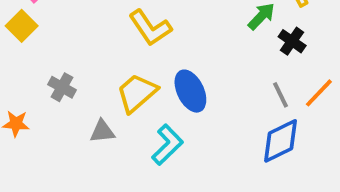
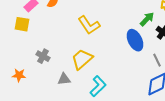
yellow square: (22, 26) -> (22, 24), turned -35
blue ellipse: (190, 91) -> (135, 40), moved

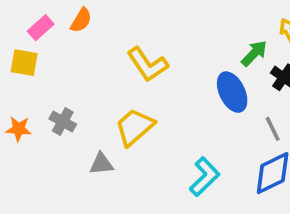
orange star: (19, 75) -> (19, 129), moved
cyan L-shape: (98, 86) -> (204, 177), moved

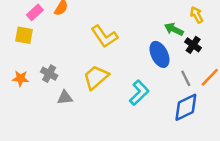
green arrow: (254, 53) -> (174, 29), turned -108
gray triangle: (101, 164) -> (65, 98), moved
cyan L-shape: (204, 177) -> (139, 93), moved

